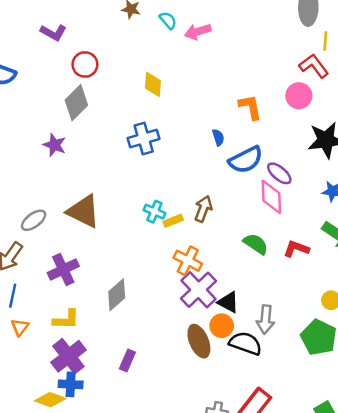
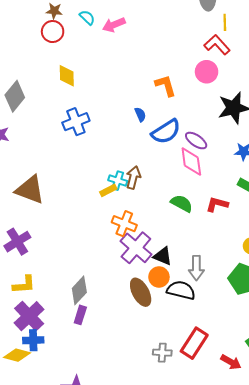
red circle: (85, 64) -> (53, 32), moved
yellow diamond: (153, 84) -> (67, 76), moved
cyan cross: (154, 212) -> (118, 181), moved
gray diamond: (117, 295) -> (79, 290), moved

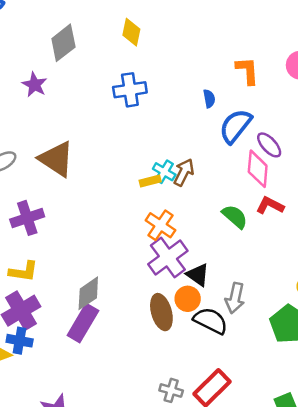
blue semicircle: (166, 132) -> (235, 126), turned 148
red L-shape: (217, 204) -> (270, 205), moved
purple rectangle: (80, 315) -> (83, 323), size x1.6

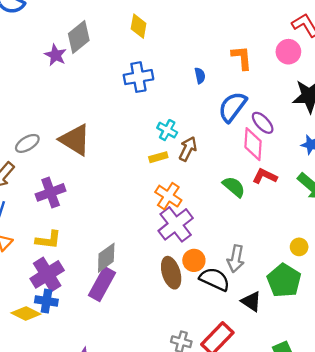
purple star: (35, 85) -> (55, 55), moved
blue semicircle: (209, 99) -> (200, 76), moved
cyan cross: (164, 172) -> (167, 130), moved
black triangle: (198, 275) -> (251, 301), moved

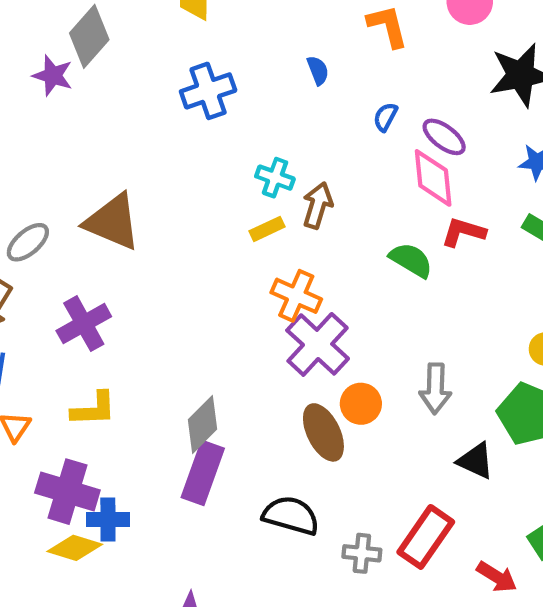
blue semicircle: (232, 107) -> (385, 117), size x0.5
purple cross: (47, 274) -> (67, 492), moved, turned -32
black semicircle: (215, 279) -> (291, 515), moved

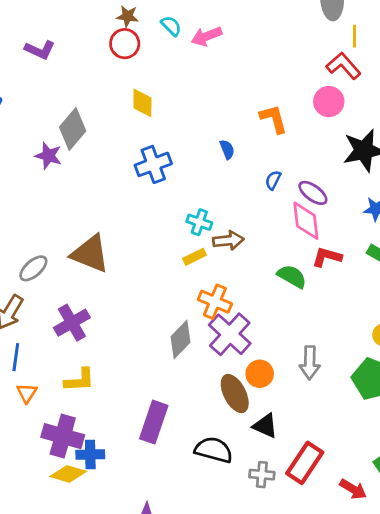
brown arrow: (318, 205) -> (228, 240), turned 68
gray diamond: (203, 424) -> (181, 339), moved
black triangle: (476, 461) -> (265, 426), moved

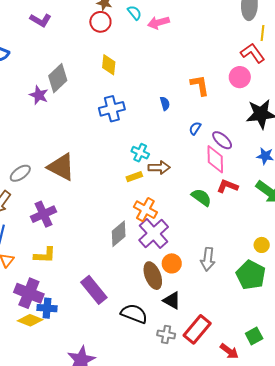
purple rectangle: (154, 422) -> (94, 290), turned -64

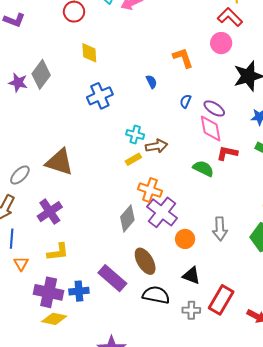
purple star: (39, 95) -> (18, 83), moved
brown ellipse: (153, 276) -> (145, 261), moved
blue cross: (47, 308) -> (79, 291), moved

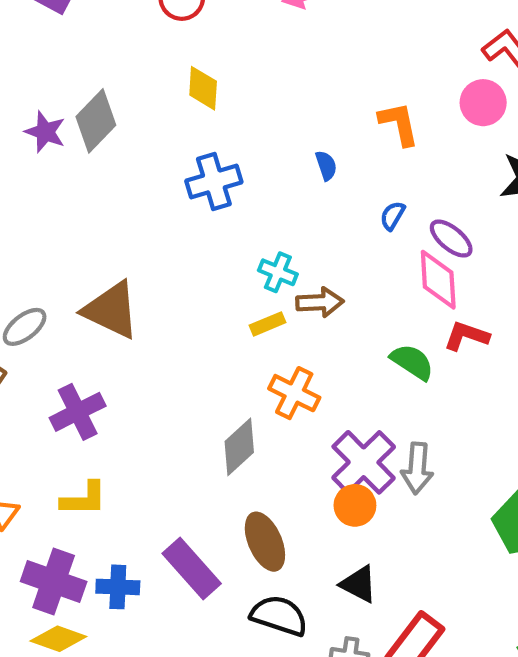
purple cross: (162, 212) -> (364, 462), moved
gray arrow: (220, 229) -> (417, 468), moved

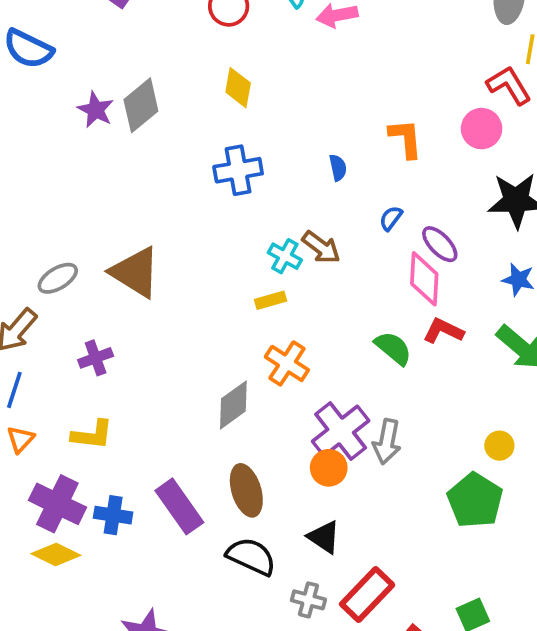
brown arrow: (320, 302) -> (321, 247), moved, turned 33
purple cross: (78, 412) -> (96, 358), size x0.7

